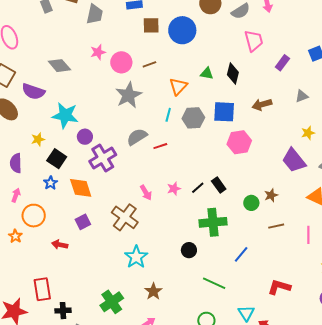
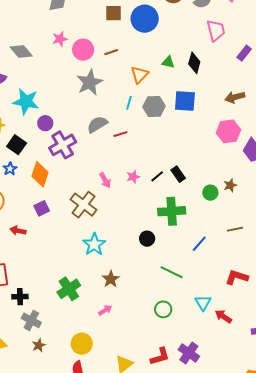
brown arrow: (262, 104) -> (235, 97), moved
pink hexagon: (239, 142) -> (228, 131), moved
orange diamond: (81, 188) -> (40, 174), turned 35
brown line: (276, 226) -> (235, 229), moved

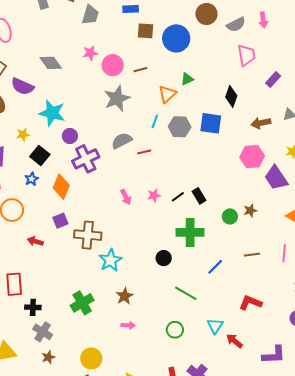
green triangle: (168, 62) -> (187, 79), moved, turned -40
black diamond: (194, 63) -> (231, 96), moved
brown cross: (84, 205) -> (88, 235), moved, turned -36
pink arrow: (105, 310) -> (128, 325), moved, turned 32

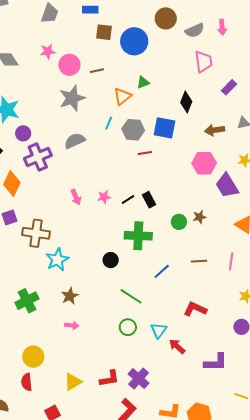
red line: (144, 152) -> (145, 153), moved
green circle: (175, 330) -> (128, 327), moved

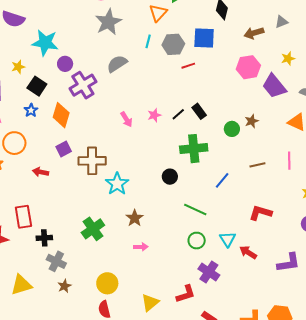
purple cross: (139, 379) -> (209, 272), moved

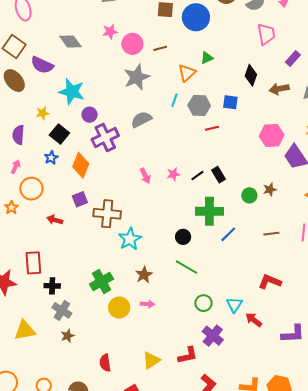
brown arrow: (254, 33) -> (279, 89), moved
blue square: (204, 38) -> (230, 102), size x0.7
blue line: (222, 180) -> (228, 234), moved
green line: (195, 210) -> (186, 267), moved
yellow circle: (107, 283) -> (119, 308), moved

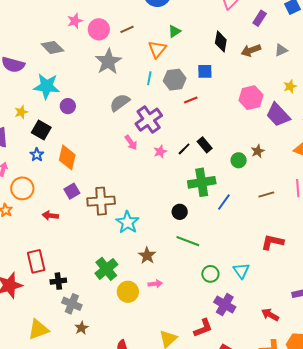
gray diamond: (70, 41) -> (52, 47), moved
purple cross: (105, 138) -> (149, 120), moved
pink arrow: (145, 176) -> (131, 143), moved
red arrow: (254, 320) -> (270, 315), moved

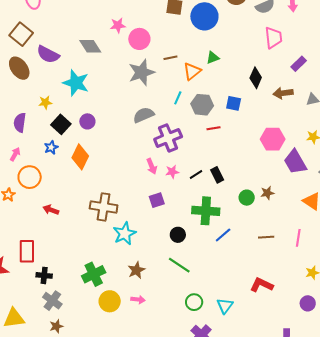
brown line: (127, 29) -> (170, 58), moved
purple circle: (68, 106) -> (87, 121), moved
pink arrow: (131, 143) -> (152, 166), moved
purple square: (72, 191) -> (157, 200), moved

